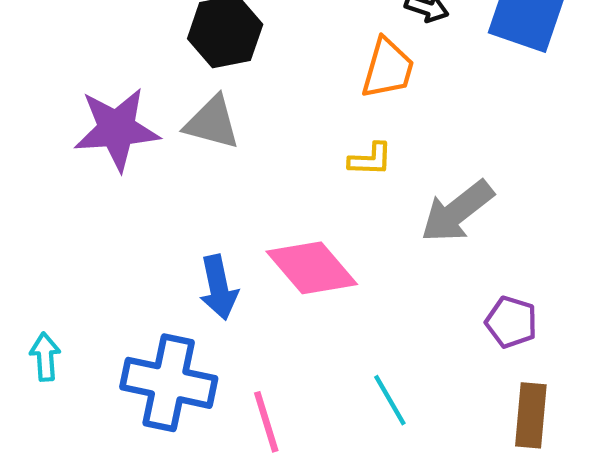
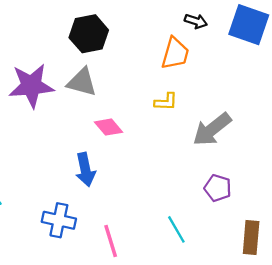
pink diamond: (312, 268) -> (108, 127), moved, size x0.6
purple pentagon: (511, 322) -> (218, 188), moved
blue cross: (169, 383) -> (59, 220), size x0.7

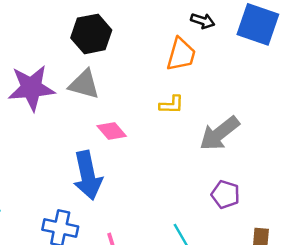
blue arrow: (85, 170) -> (88, 175), size x1.4

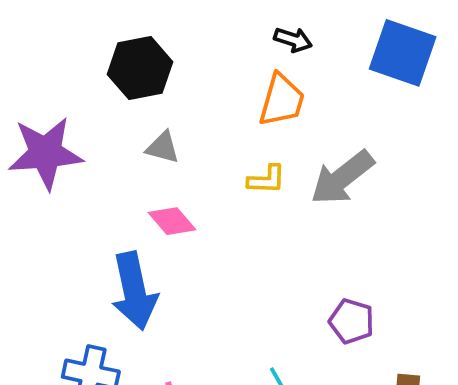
black arrow: (203, 21) -> (293, 40), moved
gray triangle: (84, 84) -> (163, 147), moved, size x0.7
gray arrow: (219, 133) -> (342, 178), moved

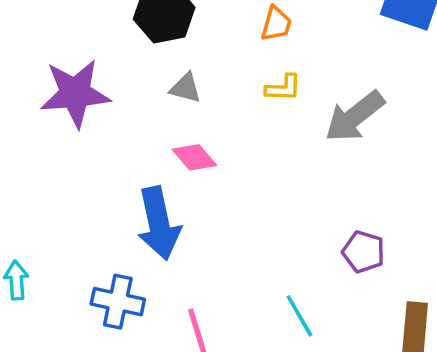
orange trapezoid: (282, 100) -> (276, 24), moved, size x0.7
yellow L-shape: (267, 180) -> (283, 88), moved

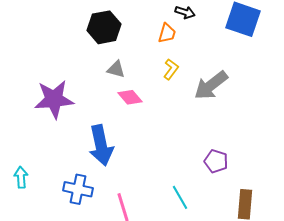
yellow L-shape: (283, 88) -> (171, 69), turned -55
purple star: (75, 93) -> (54, 99), moved
pink diamond: (194, 157) -> (130, 97), moved

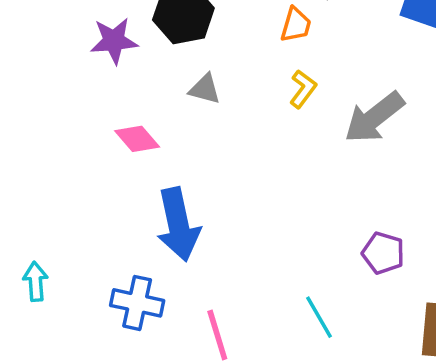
pink diamond: (130, 97) -> (137, 139), moved
purple star: (54, 99) -> (114, 41), moved, size x0.7

